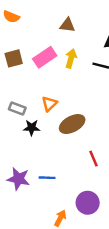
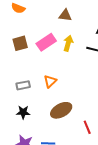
gray rectangle: (17, 109) -> (23, 85), turned -32
brown ellipse: (72, 124) -> (61, 110), moved
black star: (32, 128) -> (23, 112), moved

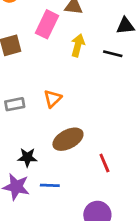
pink rectangle: (46, 42) -> (47, 24), moved, turned -30
black star: (23, 112) -> (27, 157), moved

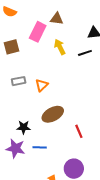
yellow arrow: (78, 45) -> (60, 47), turned -42
black line: (113, 54) -> (85, 53), turned -32
gray rectangle: (15, 104) -> (19, 81), moved

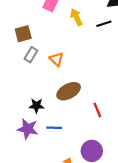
brown square: (11, 47) -> (23, 34), moved
gray rectangle: (19, 81) -> (31, 55), turned -48
orange triangle: (42, 85) -> (56, 59), turned -32

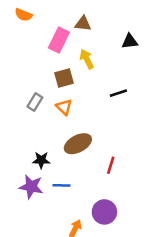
black line: (104, 24) -> (118, 93), moved
brown square: (23, 34) -> (64, 78), moved
red line: (97, 110) -> (111, 165), turned 40

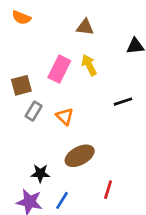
pink rectangle: (59, 40) -> (59, 69), moved
brown square: (64, 78) -> (21, 85), moved
red line: (111, 165) -> (108, 190), moved
blue line: (61, 185) -> (62, 200), turned -60

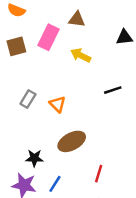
yellow arrow: (89, 65) -> (81, 55), turned -36
pink rectangle: (59, 69) -> (48, 37), moved
brown square: (21, 85) -> (16, 46), moved

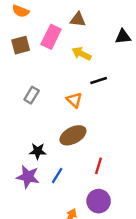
black line: (113, 90) -> (99, 81), moved
orange triangle: (57, 104) -> (74, 100), moved

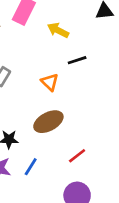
red line: (99, 166) -> (77, 156), turned 35

